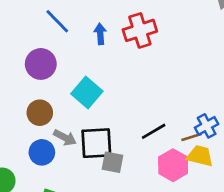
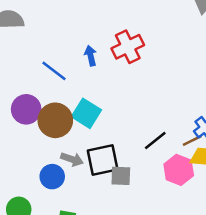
blue line: (57, 21) -> (54, 71), moved
purple circle: (41, 64) -> (26, 109), moved
brown circle: (40, 113) -> (55, 120), moved, size x1.4

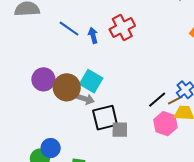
blue line: (54, 71) -> (69, 29), moved
black line: (155, 141) -> (157, 100), moved
gray arrow: (72, 159) -> (85, 99), moved
blue circle: (52, 177) -> (51, 148), moved

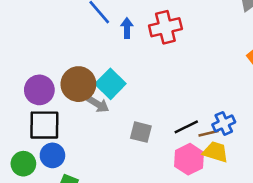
purple circle: (43, 79) -> (39, 90), moved
black square: (105, 118) -> (44, 125), moved
gray square: (120, 130) -> (141, 132), moved
blue circle: (51, 148) -> (52, 155), moved

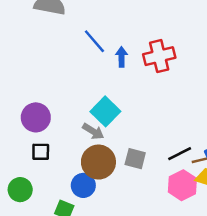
brown circle: (78, 84) -> (98, 162), moved
black square: (44, 125) -> (41, 152), size x0.6
blue circle: (52, 155) -> (83, 185), moved

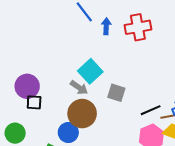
purple circle: (36, 117) -> (27, 86), moved
gray square: (135, 159) -> (116, 93), moved

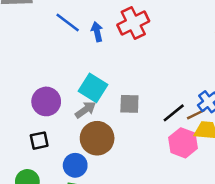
purple circle: (27, 86) -> (46, 101), moved
gray arrow: (79, 88) -> (85, 110), turned -54
blue circle: (68, 132) -> (75, 165), moved

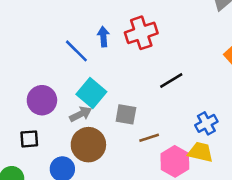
blue line: (68, 22) -> (76, 51), moved
black line: (174, 113) -> (171, 81), moved
brown line: (196, 114) -> (149, 138), moved

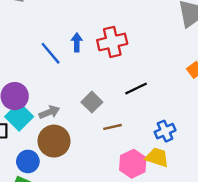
cyan square: (91, 93) -> (19, 117), moved
gray square: (126, 114) -> (92, 102), moved, turned 30
brown line: (149, 138) -> (112, 127), moved

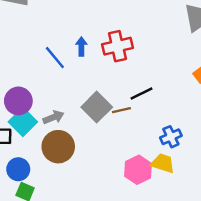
gray square: (92, 102) -> (97, 107), size x1.4
brown line: (112, 127) -> (121, 110), moved
blue circle: (28, 161) -> (18, 169), moved

